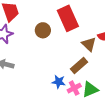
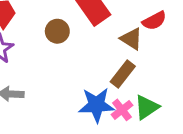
blue star: (59, 82) -> (96, 105), size x1.6

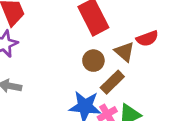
brown circle: (57, 31) -> (93, 61), moved

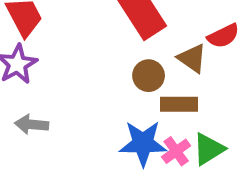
brown rectangle: (112, 82) -> (179, 104), turned 50

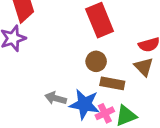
brown triangle: (192, 58) -> (144, 67), moved
gray arrow: (32, 124) -> (56, 98), moved

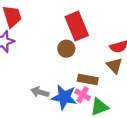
brown circle: (96, 61) -> (66, 49), moved
pink cross: (105, 113) -> (83, 95), moved, turned -35

